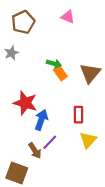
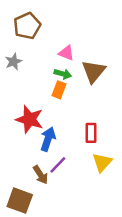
pink triangle: (68, 17) -> (66, 53), moved
orange rectangle: (60, 73) -> (59, 90), moved, turned 56
brown triangle: (90, 73) -> (94, 71), moved

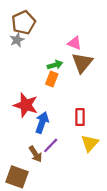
pink triangle: (66, 53) -> (75, 43), moved
gray star: (14, 62) -> (17, 40), moved
green arrow: (63, 74) -> (55, 65), turned -32

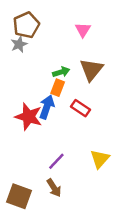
pink triangle: (75, 43) -> (83, 30), moved, turned 40
red rectangle: (80, 117) -> (80, 108), moved, turned -56
blue arrow: (42, 122) -> (47, 107), moved
brown arrow: (35, 154) -> (54, 188), moved

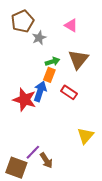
pink triangle: (83, 30) -> (71, 25), turned -32
gray star: (19, 44) -> (39, 38), moved
purple line: (56, 161) -> (33, 152), moved

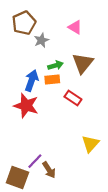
orange rectangle: (49, 75) -> (52, 79), turned 64
blue arrow: (40, 91) -> (32, 81), moved

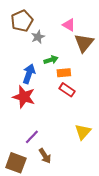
brown triangle: (83, 63) -> (84, 43), moved
orange rectangle: (52, 79) -> (64, 73), moved
purple line: (35, 161) -> (32, 137), moved

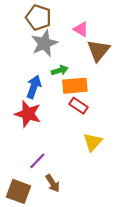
brown pentagon: (22, 21) -> (38, 17), moved, turned -30
gray star: (38, 37) -> (44, 43), size x1.6
orange rectangle: (64, 73) -> (75, 86), size x1.5
yellow triangle: (83, 132) -> (93, 142), moved

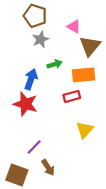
gray star: (44, 43) -> (41, 39), size x0.7
orange rectangle: (75, 86) -> (84, 75), moved
red rectangle: (78, 106) -> (72, 96), turned -49

